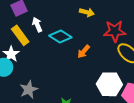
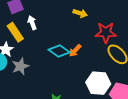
cyan diamond: (60, 36) -> (59, 51), moved
gray star: (29, 90) -> (20, 66), moved

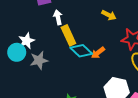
yellow rectangle: (15, 32) -> (68, 35), moved

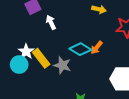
yellow rectangle: (68, 35) -> (41, 58), moved
gray star: (39, 60) -> (62, 65), moved, turned -30

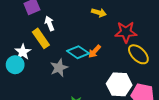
yellow rectangle: (41, 58) -> (41, 38), moved
gray star: (62, 65) -> (59, 68), turned 30

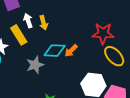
yellow arrow: (99, 13) -> (43, 23), moved, turned 56
cyan diamond: (78, 52) -> (55, 51), turned -35

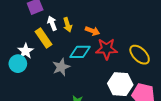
red star: (103, 33) -> (106, 49), moved
orange arrow: (71, 51) -> (92, 31), moved, turned -112

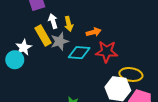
orange arrow: (92, 31) -> (94, 32), turned -40
yellow ellipse: (140, 55) -> (131, 74), moved, turned -40
gray star: (61, 67) -> (60, 41), moved

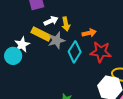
white arrow: (53, 21) -> (51, 21), turned 80
yellow rectangle: (43, 36) -> (41, 34), turned -36
cyan diamond: (79, 53) -> (75, 52), turned -65

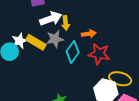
white arrow: (51, 21) -> (51, 19), size x1.5
yellow rectangle: (41, 34) -> (36, 42), moved

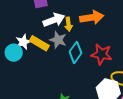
orange arrow: (89, 34) -> (92, 17), moved, size x1.6
gray star: (55, 39) -> (58, 40), turned 30

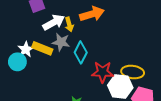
red star: (102, 54) -> (103, 72), moved

